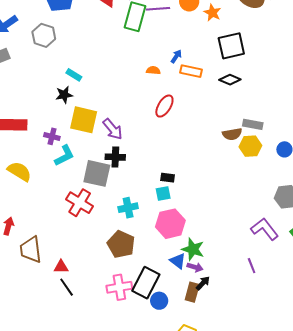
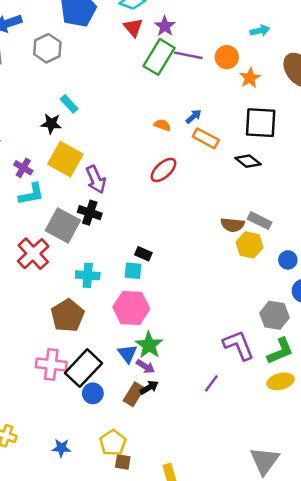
purple line: (252, 266) -> (211, 383), turned 42

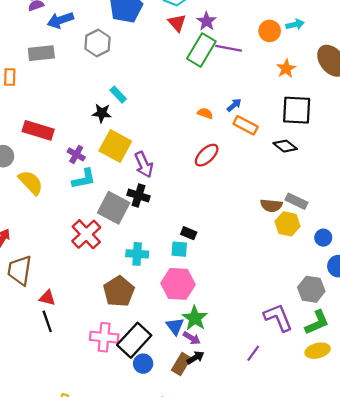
orange circle: (227, 57) -> (270, 31), moved

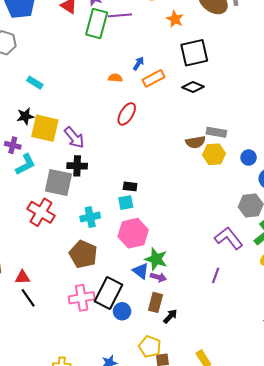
black star: (102, 113) -> (25, 116), moved
orange rectangle: (246, 125) -> (153, 78), turned -40
black arrow: (195, 358) -> (170, 316), moved

